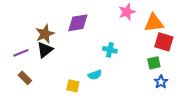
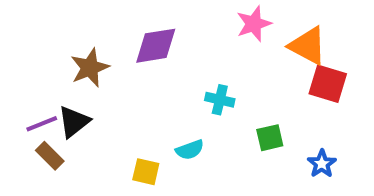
orange triangle: (154, 23) -> (308, 46), turned 35
black triangle: (45, 50) -> (74, 122), moved
purple line: (21, 53) -> (42, 124), moved
green square: (154, 63) -> (270, 138), moved

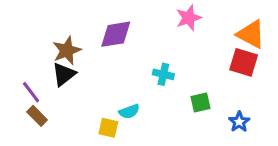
orange triangle: (308, 46) -> (251, 34), moved
black triangle: (74, 122) -> (64, 74), moved
purple line: (42, 124) -> (31, 92), turned 75
cyan semicircle: (190, 150) -> (129, 111), moved

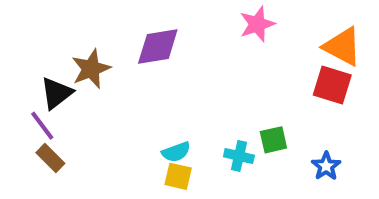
black triangle: (64, 74) -> (56, 93), moved
cyan cross: (163, 74) -> (239, 156), moved
yellow square: (108, 128) -> (178, 176), moved

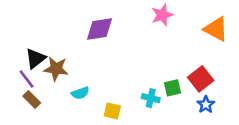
brown star: (91, 69) -> (56, 69), moved, turned 30
red square: (332, 85) -> (201, 79), moved, turned 35
cyan semicircle: (176, 152) -> (80, 93), moved

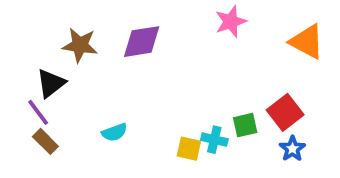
brown star: (56, 69) -> (80, 45), moved
yellow square: (112, 111) -> (189, 149), moved

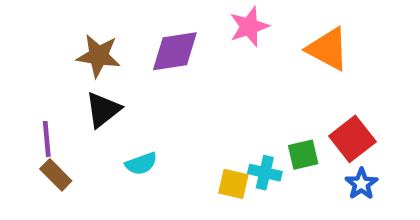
pink star: (231, 22) -> (249, 27), moved
orange triangle: (307, 42) -> (328, 49), moved
black triangle: (51, 83) -> (103, 110), moved
purple line: (38, 112) -> (47, 139), turned 32

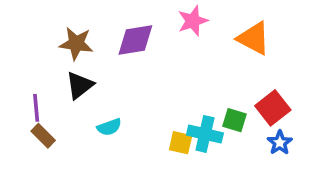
green square: (303, 155) -> (235, 120), turned 30
cyan cross: (265, 173) -> (205, 134), size x1.4

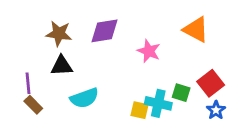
pink star: (193, 21) -> (149, 51), moved, turned -30
black triangle: (80, 85) -> (62, 66), turned 35
cyan semicircle: (109, 127) -> (84, 98), size x1.5

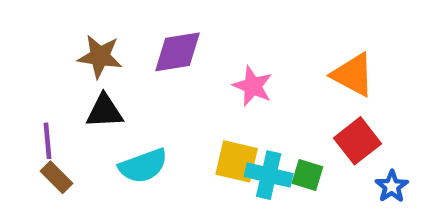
orange triangle: (196, 30) -> (353, 75), moved
green square: (181, 93) -> (307, 175), moved
yellow square: (139, 110) -> (237, 161), moved, size x1.4
blue star: (216, 110) -> (392, 186), moved

